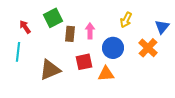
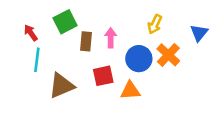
orange cross: (148, 48) -> (168, 55), moved
cyan line: (18, 52) -> (37, 60), moved

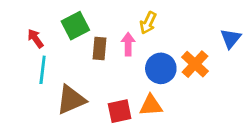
yellow arrow: (155, 24) -> (148, 23), moved
red square: (103, 76) -> (120, 111), moved

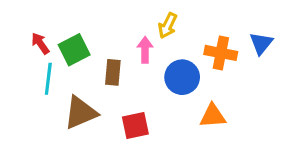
green square: (75, 26) -> (74, 50), moved
brown rectangle: (100, 48) -> (113, 72), moved
orange cross: (195, 64) -> (221, 53), moved, turned -32
orange triangle: (151, 105) -> (213, 116), moved

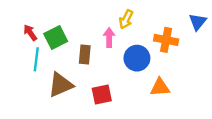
blue triangle: (261, 43) -> (198, 22), moved

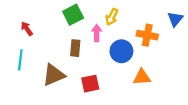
green square: (56, 37) -> (73, 15), moved
cyan line: (36, 59) -> (20, 60), moved

